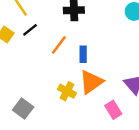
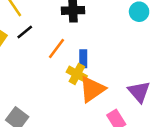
yellow cross: (67, 91) -> (77, 74), moved

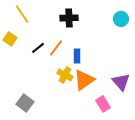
black line: (25, 32) -> (38, 48), moved
yellow cross: (77, 74) -> (65, 75), moved

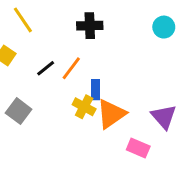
blue rectangle: (77, 56) -> (95, 90), moved
gray square: (25, 103) -> (19, 111), moved
pink rectangle: (103, 104) -> (138, 148), turned -35

